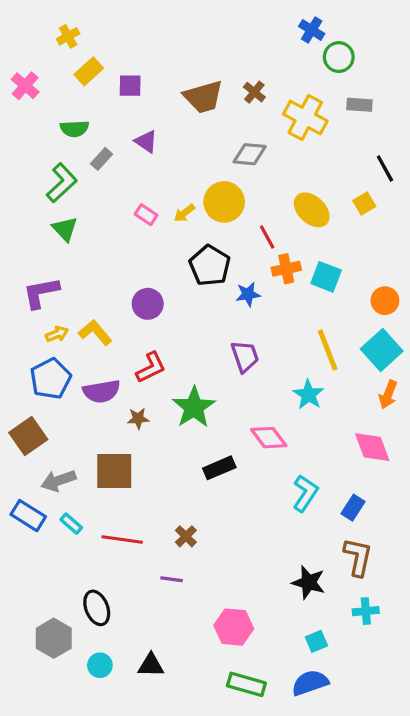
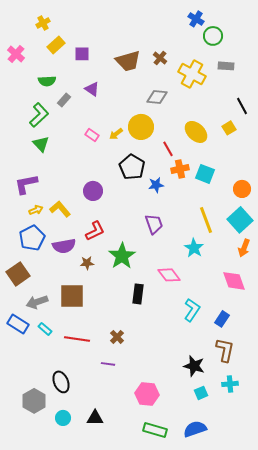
black rectangle: (219, 468) -> (138, 294), turned -60
cyan square: (316, 641) -> (201, 393), moved

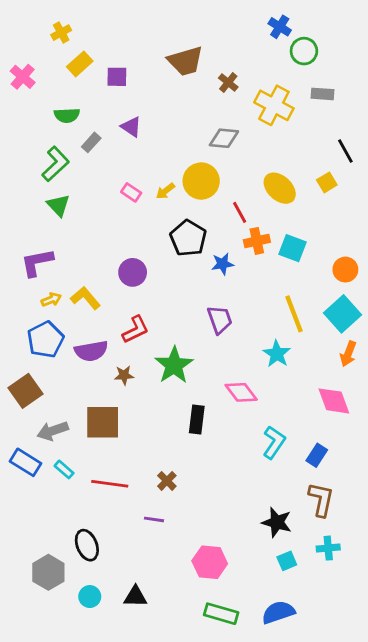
brown trapezoid: (128, 61) -> (185, 61), moved

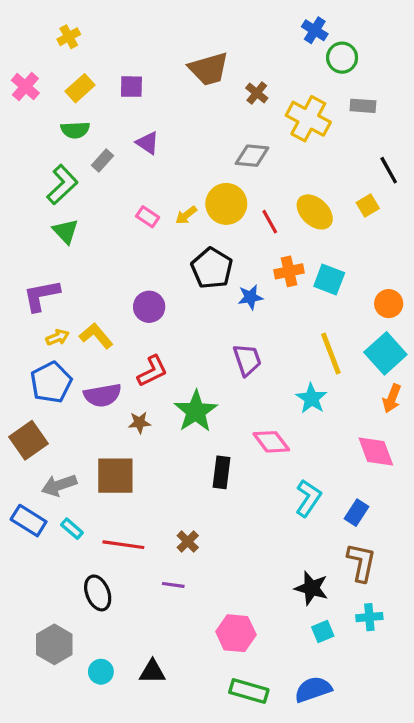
yellow rectangle: (80, 64) -> (80, 88), moved
red line: (240, 212) -> (270, 222), moved
black ellipse: (87, 545) -> (98, 593), moved

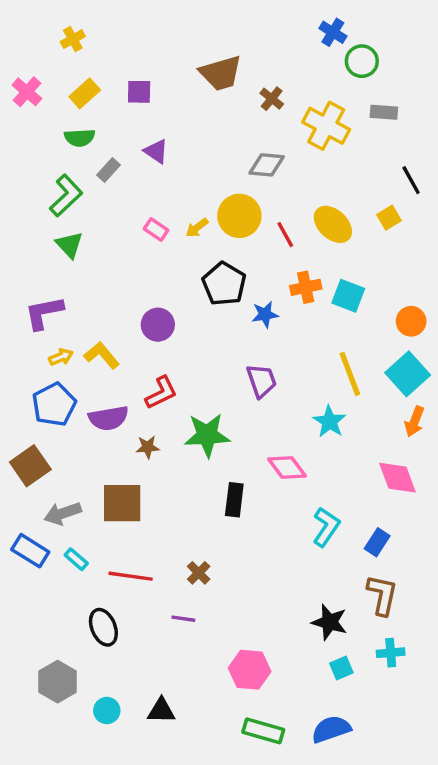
green star: (196, 411) -> (207, 435), turned 30

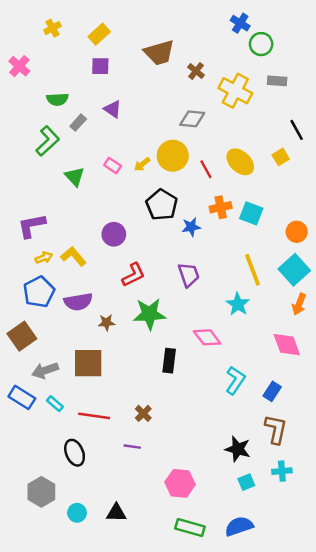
yellow rectangle: (85, 93) -> (99, 34), moved
green triangle: (69, 245) -> (75, 177), moved
red L-shape: (161, 393) -> (133, 275), moved

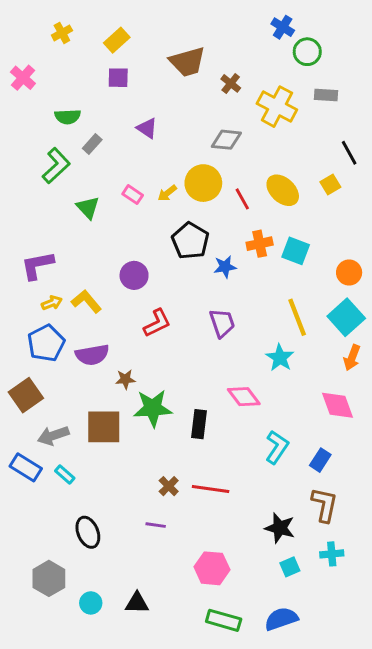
purple triangle: (113, 109) -> (147, 128), moved
green star: (149, 314) -> (153, 408), moved
red line: (94, 416) -> (211, 489), moved

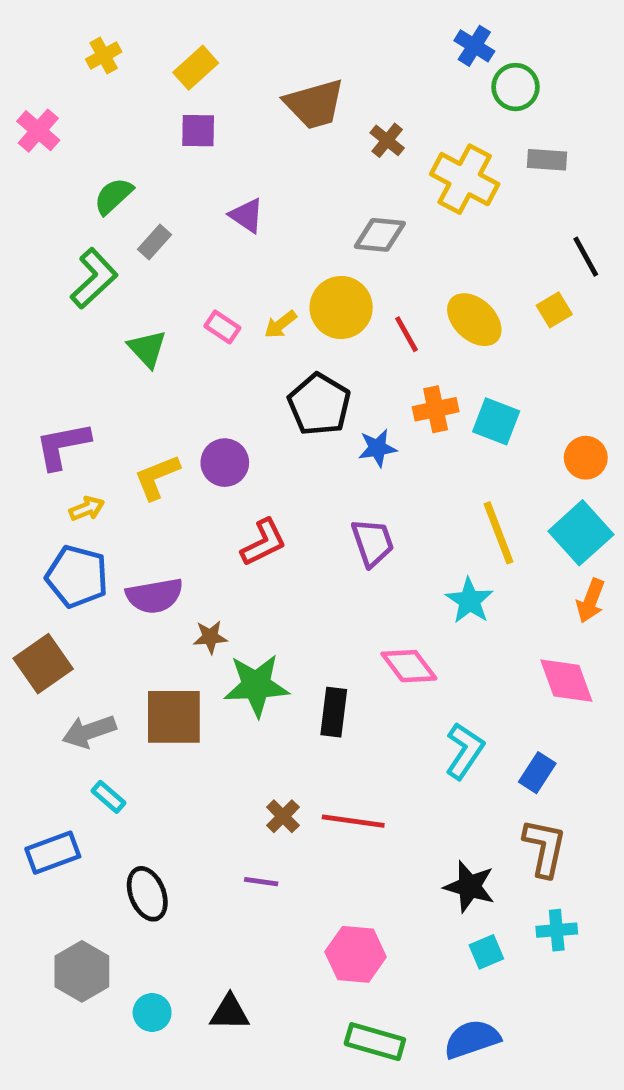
green semicircle: (68, 117) -> (113, 196), turned 140
yellow L-shape: (86, 301) -> (157, 477), moved, turned -72
blue pentagon: (46, 343) -> (77, 576), turned -30
blue rectangle: (26, 467) -> (53, 853), moved, turned -52

